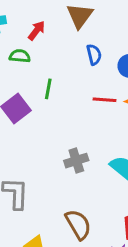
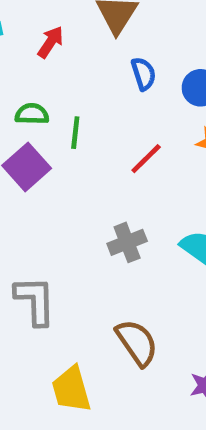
green semicircle: (20, 56) -> (32, 114), moved
red line: (104, 100) -> (146, 159), moved, turned -45

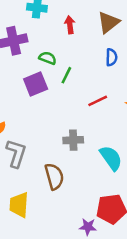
red arrow: (51, 42) -> (70, 25), turned -60
brown semicircle: (137, 343) -> (54, 176), moved

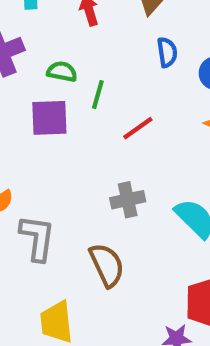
purple square: (36, 84) -> (49, 118), turned 30
red line: (98, 101) -> (138, 128), moved

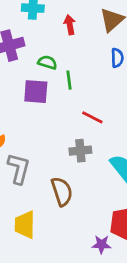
green line: (98, 95) -> (69, 80), turned -30
red line: (138, 128) -> (92, 117), moved, turned 55

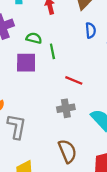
brown semicircle: (62, 191) -> (67, 151), moved

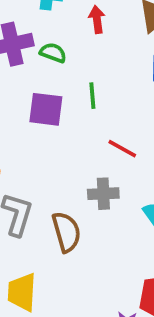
green semicircle: (34, 38) -> (53, 53), moved
brown semicircle: (67, 151) -> (66, 232), moved

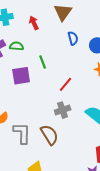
red line: (122, 149) -> (65, 84), turned -63

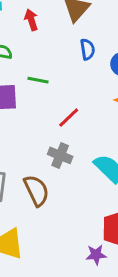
green line: (43, 62) -> (38, 80), turned -64
gray cross: (63, 110) -> (60, 155), turned 35

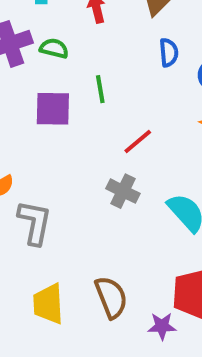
green line: (38, 80) -> (100, 89), turned 65
brown semicircle: (36, 190) -> (111, 297), moved

